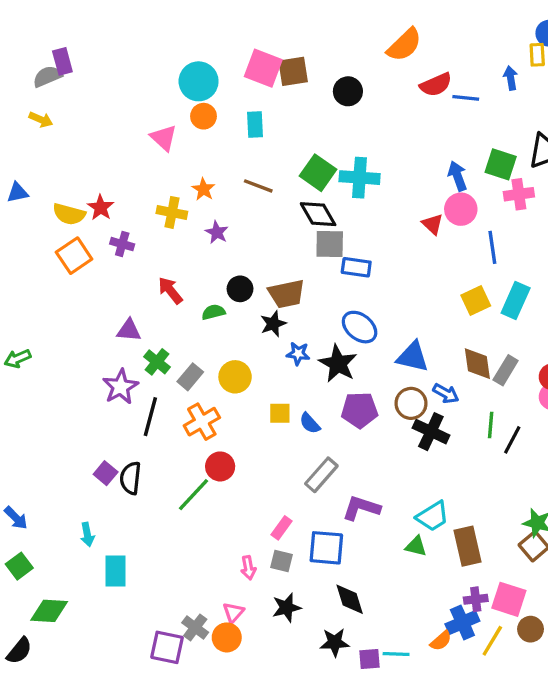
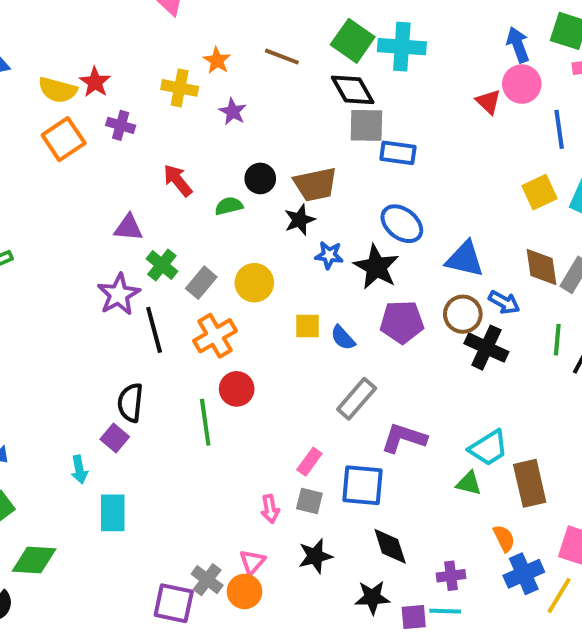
black line: (150, 417) -> (154, 330), turned -30
purple square: (106, 473) -> (115, 438), moved
green line: (194, 495) -> (205, 422), turned -51
purple cross: (476, 599) -> (451, 576), moved
orange semicircle: (441, 641) -> (504, 538), moved, turned -75

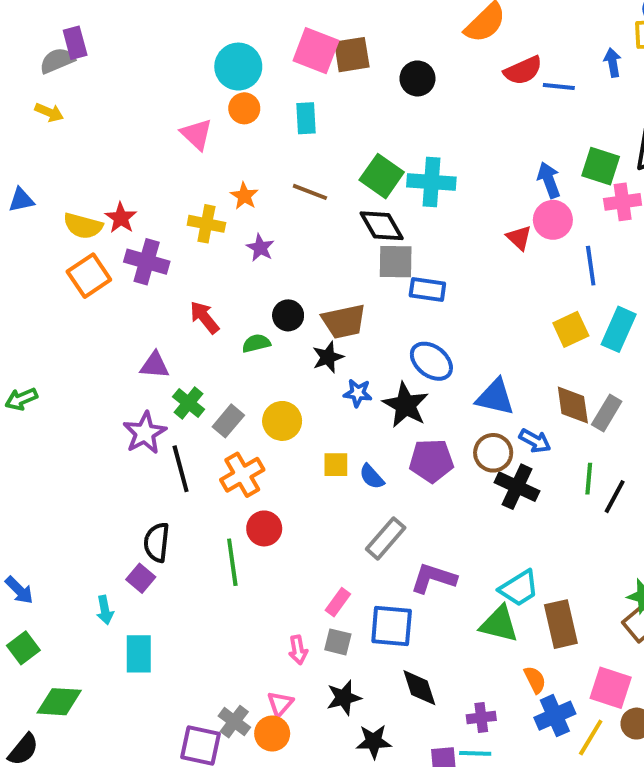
purple cross: (121, 125) -> (147, 262), size x1.5
green triangle: (469, 483) -> (499, 624), size x1.5
black star: (372, 597) -> (374, 741), moved

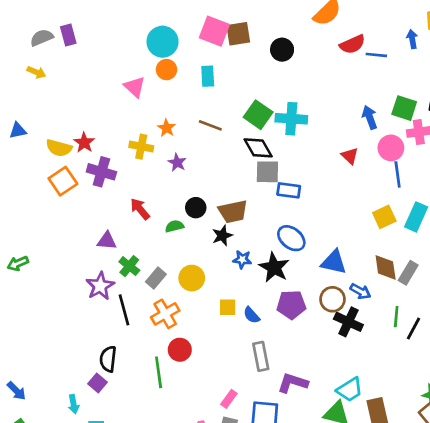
purple rectangle: (75, 43) -> (68, 35), moved
pink circle: (553, 220) -> (391, 148), moved
gray rectangle: (386, 538) -> (261, 356), turned -52

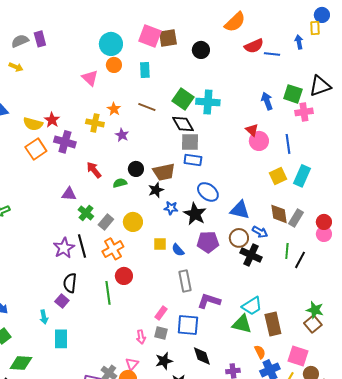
pink circle: (391, 148) -> (259, 141), moved
blue rectangle: (289, 190) -> (193, 160), moved
purple star: (100, 286) -> (64, 248), moved

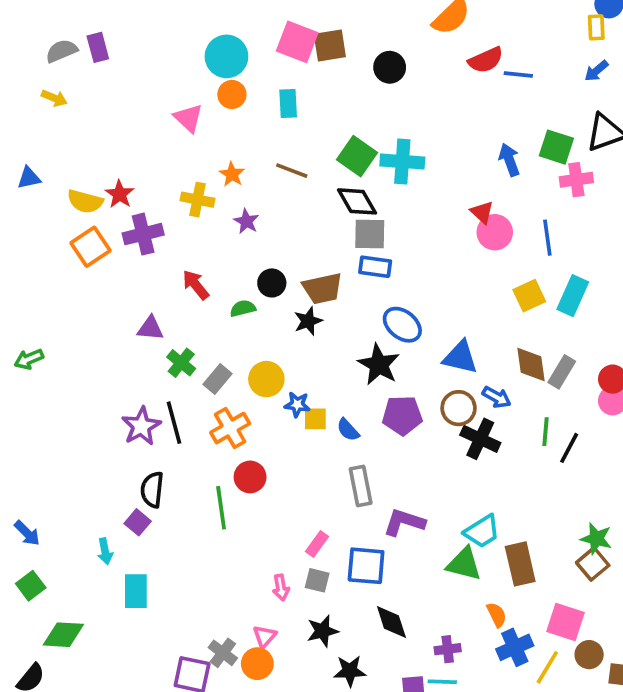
blue arrow: (299, 42) -> (596, 71), moved, turned -120
purple cross: (65, 142) -> (143, 234), turned -30
blue star: (171, 208) -> (297, 404), moved

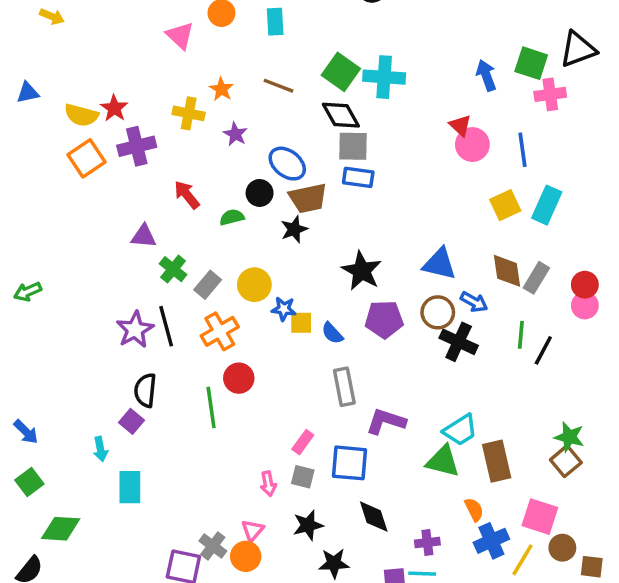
blue ellipse: (402, 325) -> (287, 164), moved
green arrow: (29, 359) -> (28, 292), moved

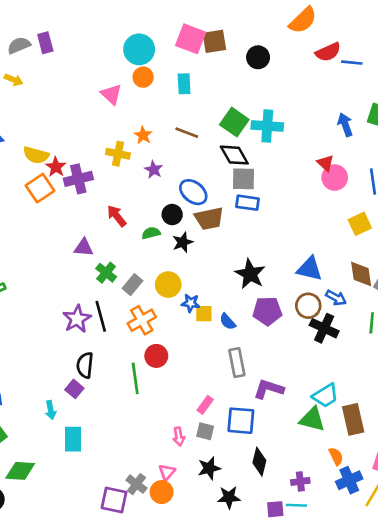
red star: (114, 108) -> (56, 167), moved
black star: (294, 229) -> (183, 242), moved
black diamond: (374, 517) -> (259, 462), turned 32

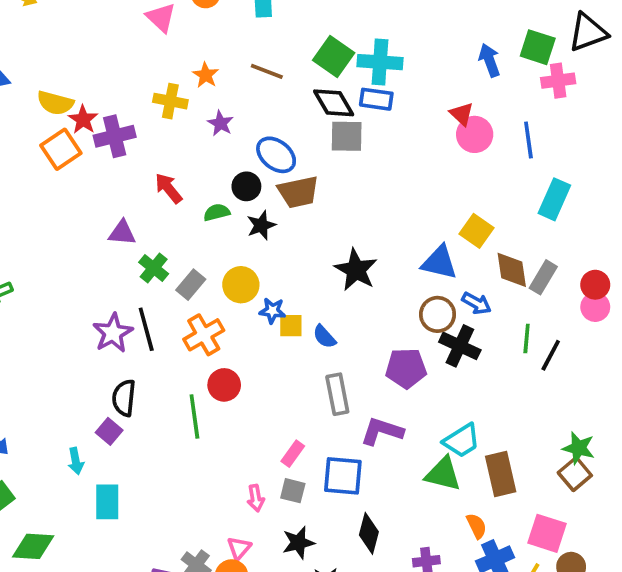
blue rectangle: (247, 203) -> (376, 99), moved
yellow square: (360, 224) -> (476, 231), moved, turned -30
purple pentagon: (267, 311) -> (406, 368), moved

